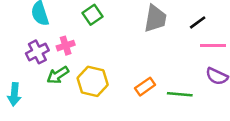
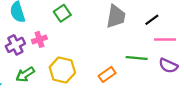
green arrow: (58, 75) -> (25, 74), moved
green line: (180, 94) -> (137, 58), moved

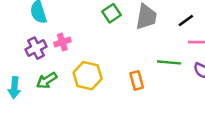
green square: (62, 13) -> (112, 13), moved
orange rectangle: (107, 74) -> (137, 80), turned -70

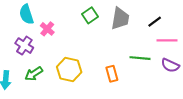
pink cross: (62, 42) -> (47, 29), moved, turned -32
purple cross: (36, 48) -> (24, 46), turned -30

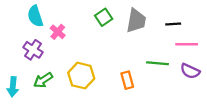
black line: (155, 22) -> (173, 24), turned 32

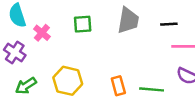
green square: (104, 17) -> (83, 24), moved, turned 30
green line: (158, 63) -> (152, 89), moved

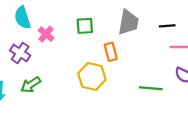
yellow hexagon: (68, 81) -> (92, 76), moved
orange rectangle: (118, 86) -> (111, 52), moved

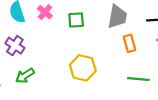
pink cross: (46, 34) -> (45, 12), moved
orange rectangle: (111, 52) -> (129, 43), moved

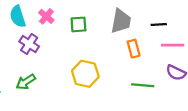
purple cross: (15, 46) -> (29, 44), moved

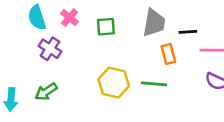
black line: (159, 24) -> (188, 32), moved
green line: (143, 85) -> (154, 84), moved

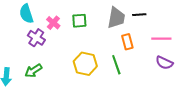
pink cross: (69, 18) -> (53, 23), moved
black line: (188, 32) -> (139, 15), moved
green line: (154, 84) -> (116, 65), turned 66

